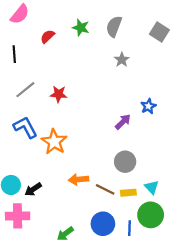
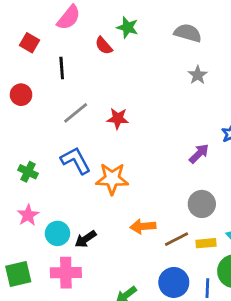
gray semicircle: (114, 26) -> (188, 33), turned 85
green star: (81, 28) -> (128, 27), moved
red semicircle: (47, 36) -> (104, 46), turned -88
orange star: (54, 142) -> (112, 179), turned -30
brown line: (105, 189) -> (177, 239), turned -54

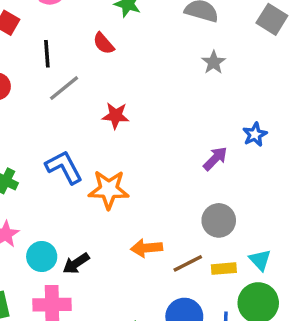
red semicircle: (104, 46) -> (104, 43), moved
gray line: (76, 113) -> (64, 88), moved

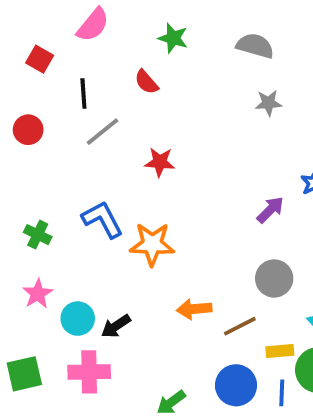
gray star: (214, 62) -> (268, 103), turned 30
yellow rectangle: (224, 269) -> (280, 351), moved

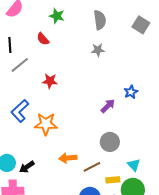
gray semicircle: (255, 46) -> (100, 20), turned 66
gray star: (268, 103) -> (98, 50), moved
blue L-shape: (103, 219) -> (20, 111), turned -105

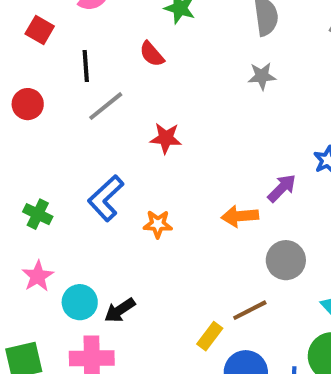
orange star: (46, 124) -> (158, 224), size x0.6
orange arrow: (68, 158) -> (240, 216), moved
yellow rectangle: (113, 180) -> (210, 336), moved, turned -48

